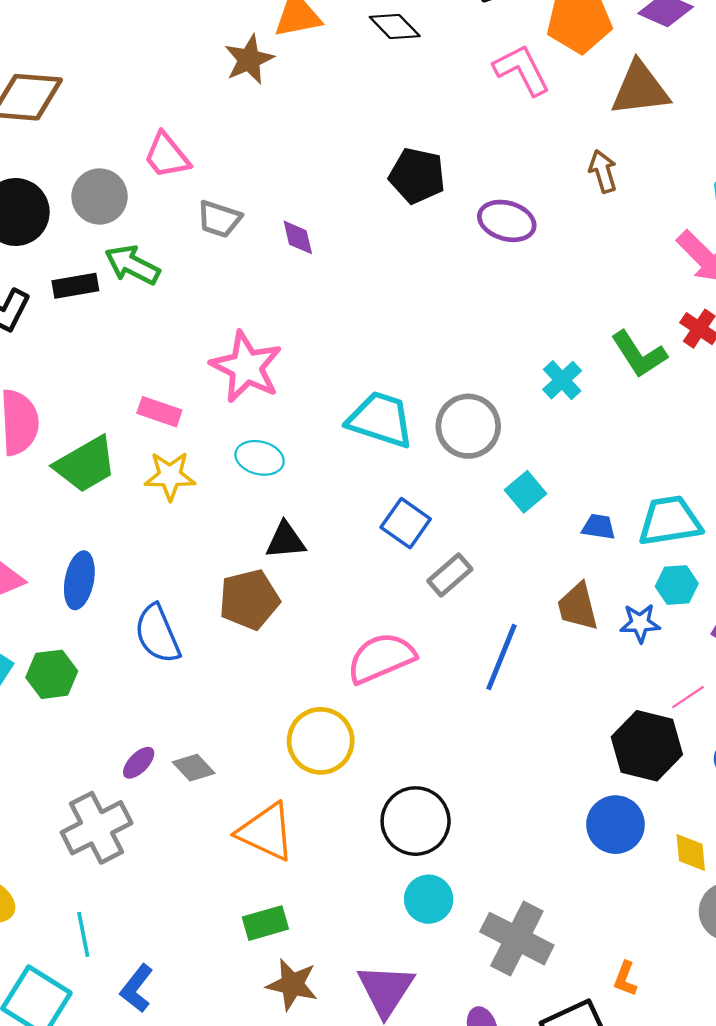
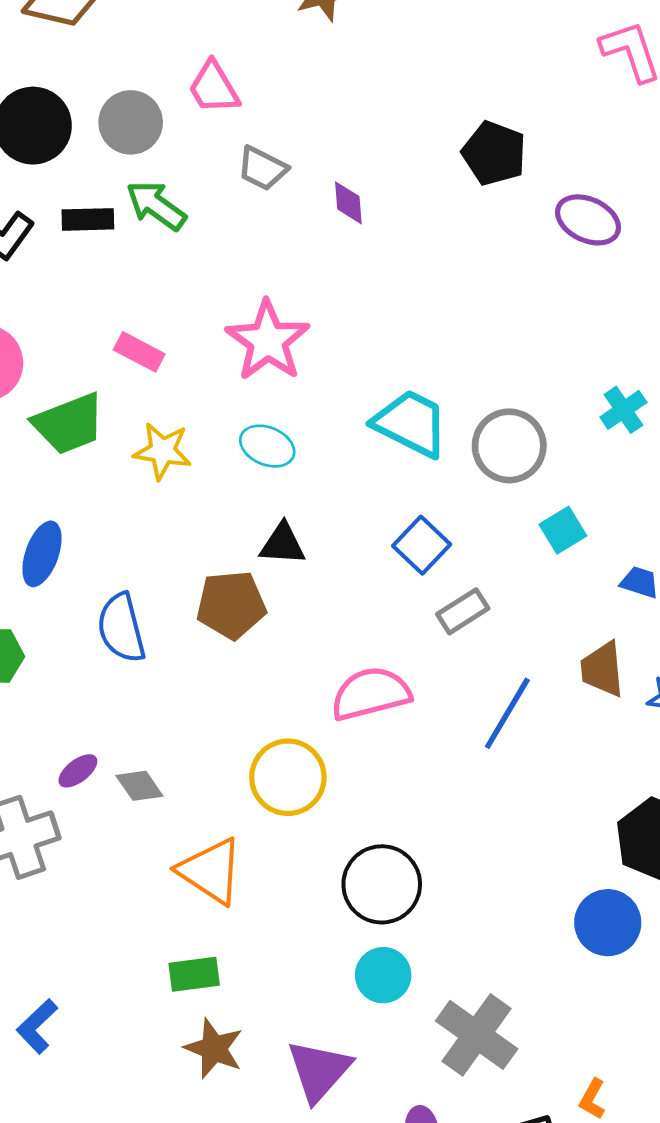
pink rectangle: (159, 412) -> (139, 352), moved

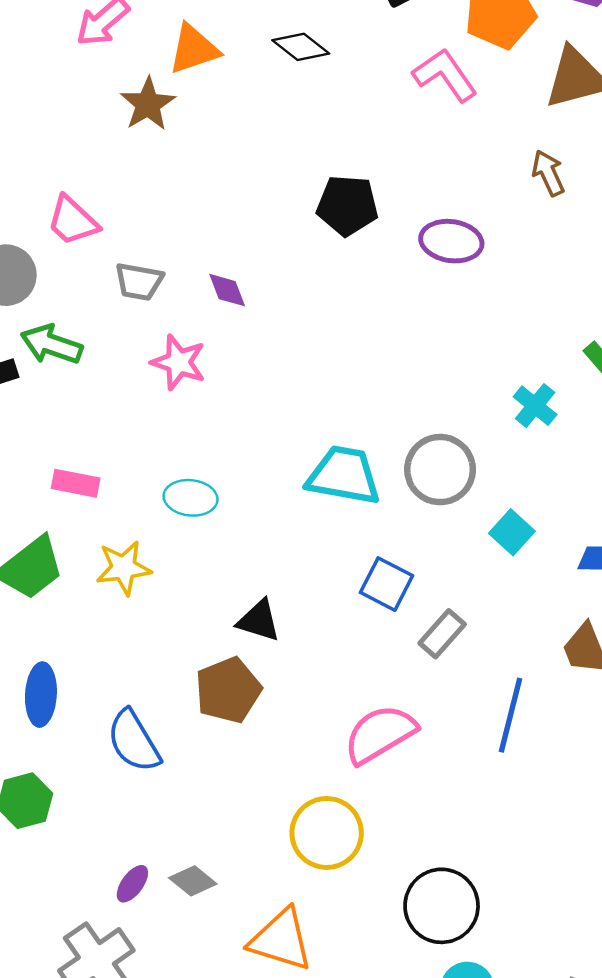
pink star: (268, 341) -> (179, 362), moved, size x0.7
cyan ellipse: (267, 446) -> (191, 498), moved
black triangle: (283, 544) -> (259, 621), turned 30

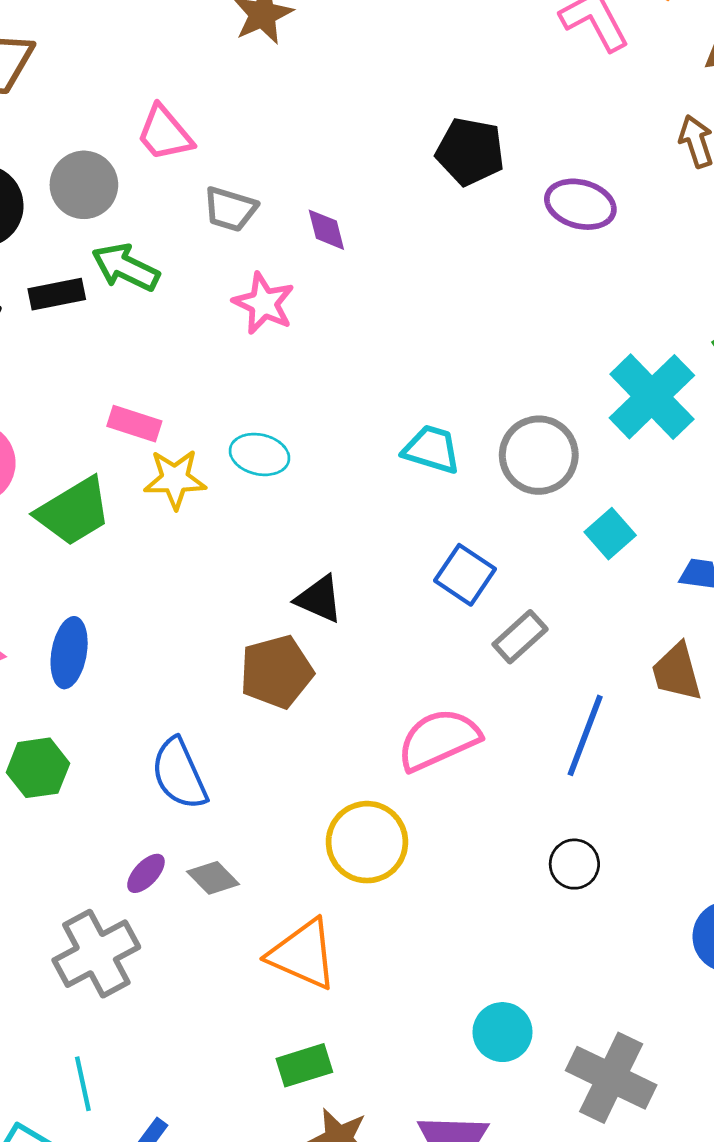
cyan cross: (535, 406) -> (652, 397), size x1.8
cyan trapezoid: (344, 475) -> (432, 449), size x0.7
yellow star: (124, 568) -> (175, 479), moved
blue semicircle: (134, 741) -> (179, 774), moved
black circle: (442, 906) -> (574, 864), moved, size x0.6

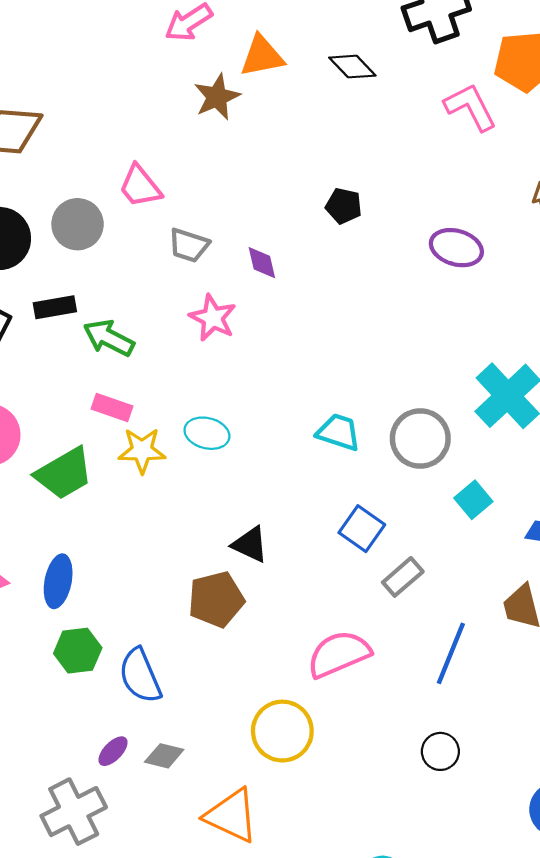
black pentagon: (470, 151) -> (344, 206), moved, size x0.7
green arrow: (126, 267) -> (109, 338), moved
green hexagon: (38, 768) -> (78, 651), moved
gray diamond: (213, 878) -> (164, 756), turned -33

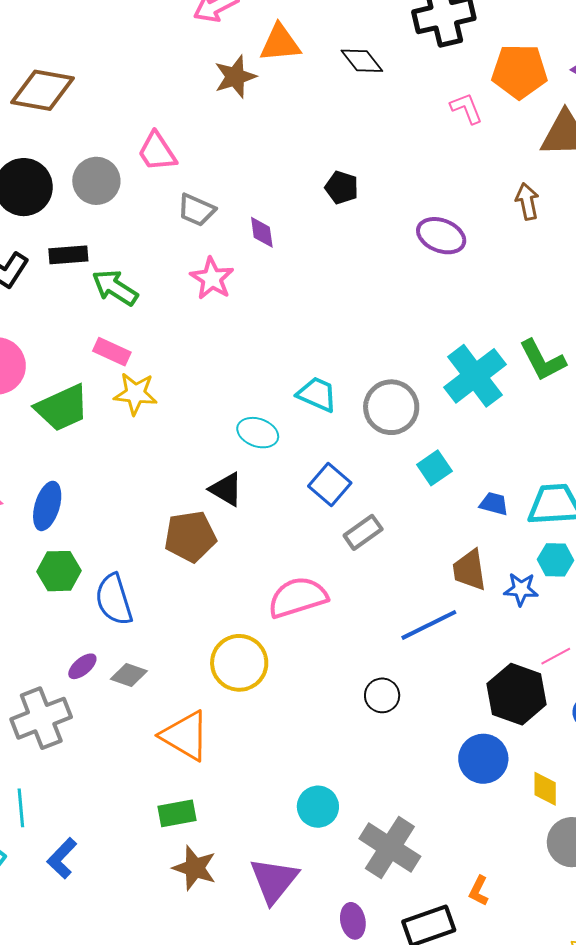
pink L-shape: (470, 107) -> (466, 108), size x0.7
cyan ellipse: (207, 433) -> (258, 433), moved
blue line: (451, 653) -> (429, 625), moved, turned 36

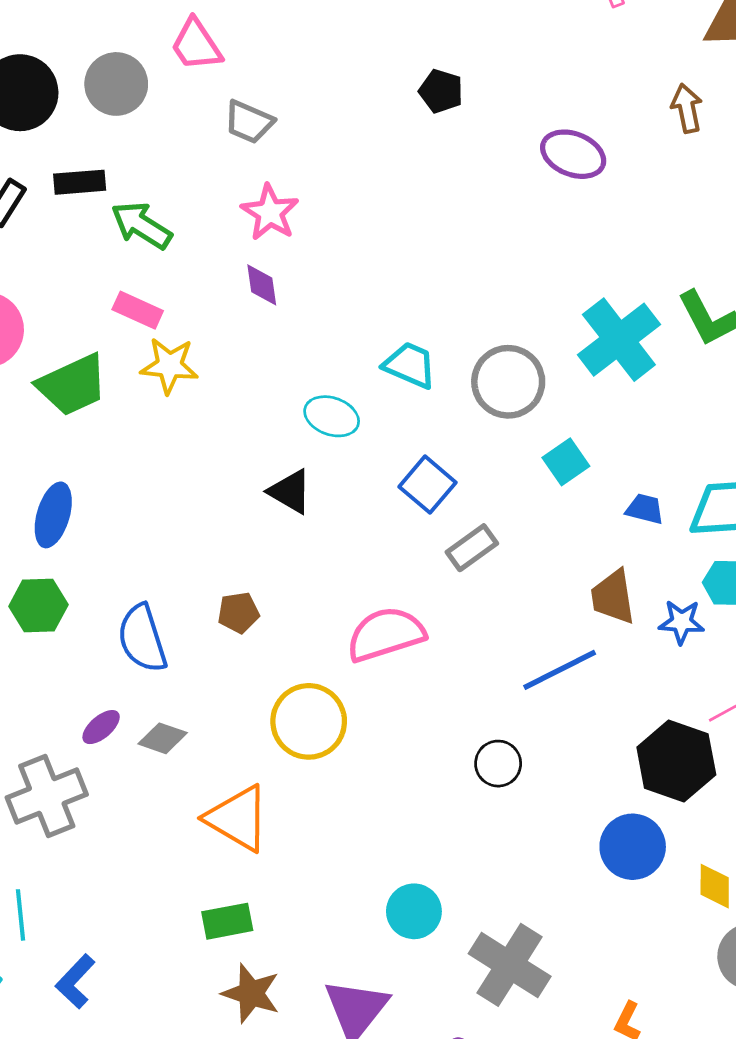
purple diamond: (262, 232) -> (262, 285), moved
brown pentagon: (190, 537) -> (239, 613), moved, size x0.6
green hexagon: (59, 571) -> (38, 605), moved

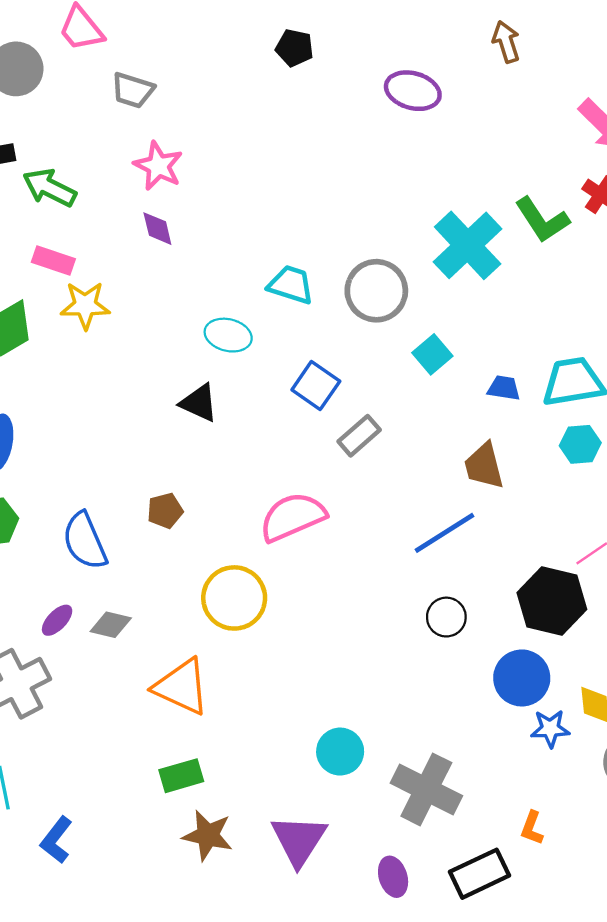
blue star: (681, 622) -> (550, 729), moved
black circle: (498, 764) -> (446, 617), moved

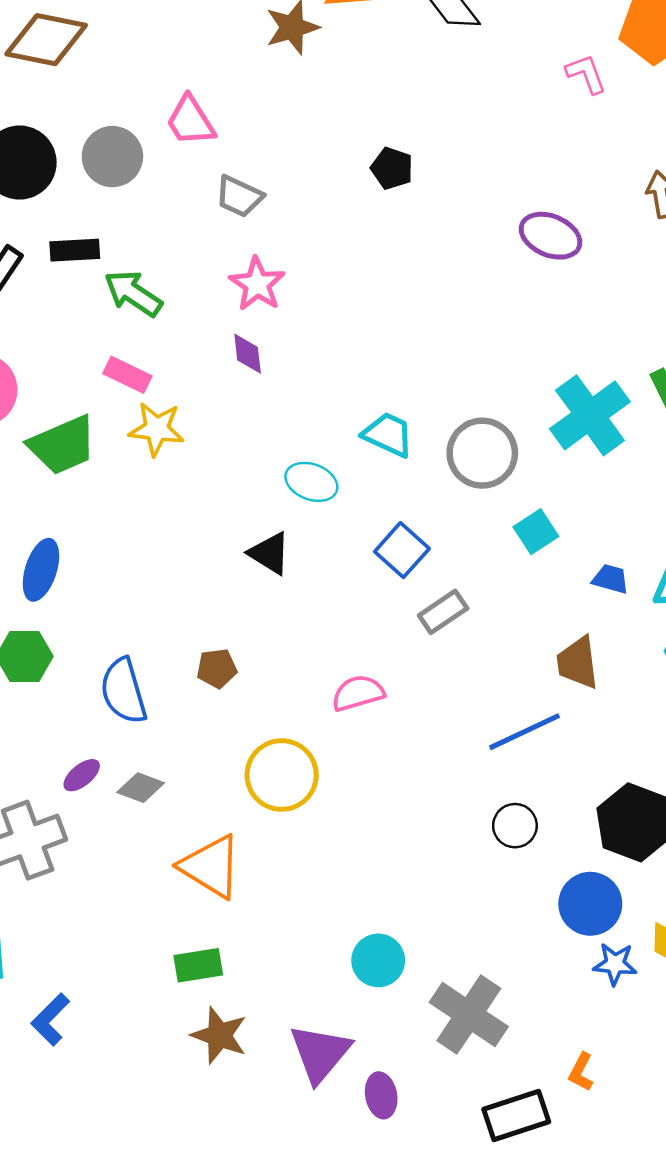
black pentagon: (295, 48) -> (392, 168), moved
pink semicircle: (293, 517) -> (358, 693), size x0.7
purple ellipse: (393, 877) -> (381, 1095), moved

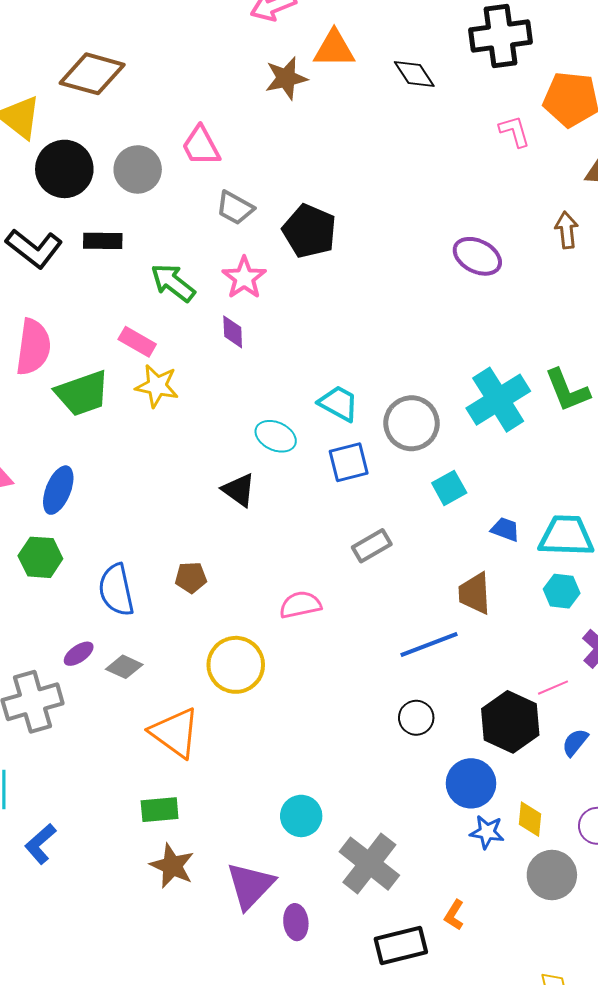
black pentagon: (392, 168) -> (309, 231), moved, size x1.6
green arrow: (133, 293) -> (173, 283), moved
blue square: (402, 550) -> (349, 462), moved, turned 30

